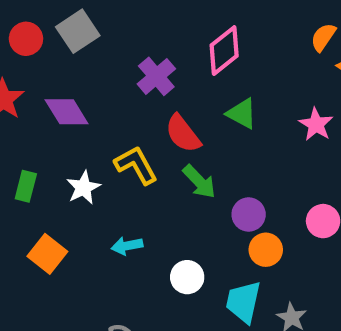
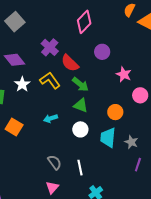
purple cross: (156, 76) -> (50, 47), moved
green triangle: (242, 114) -> (81, 105), moved
pink star: (316, 124) -> (124, 74), moved
white star: (83, 188) -> (22, 84), moved
purple circle: (249, 214) -> (102, 52), moved

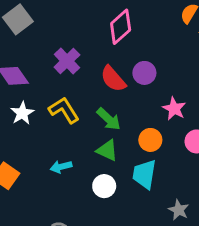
red semicircle: (70, 63) -> (113, 79), moved
orange circle: (115, 112) -> (150, 140), moved
cyan trapezoid: (108, 138) -> (144, 174), moved

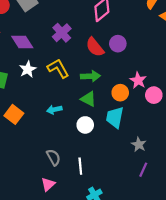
pink star: (174, 109) -> (138, 80), moved
green arrow: (109, 119) -> (90, 76), turned -48

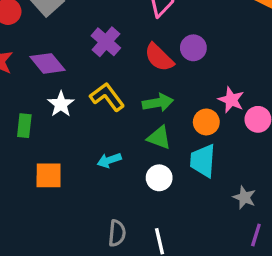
orange square: (14, 114) -> (49, 175), turned -30
gray semicircle: (53, 157) -> (117, 233), turned 42

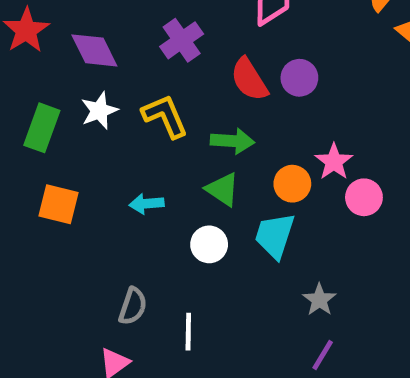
green rectangle: (24, 126) -> (42, 128), size x1.4

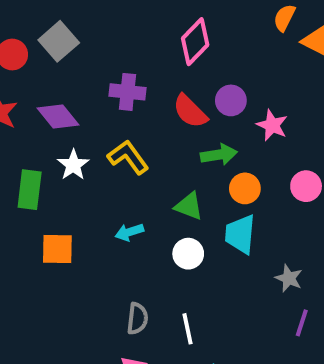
purple cross: (182, 40) -> (127, 92), turned -36
green arrow: (232, 141) -> (219, 155), moved
pink star: (334, 162) -> (272, 125), moved

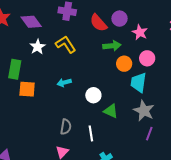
pink circle: (306, 186) -> (147, 58), moved
green rectangle: (30, 190) -> (15, 69), moved
green triangle: (189, 206) -> (111, 111), moved
cyan trapezoid: (240, 234) -> (138, 83), moved
gray star: (289, 278) -> (144, 111), size x1.5

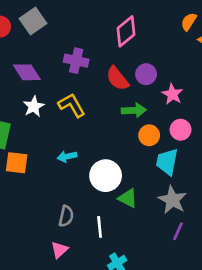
white circle: (93, 95) -> (106, 176), size x1.5

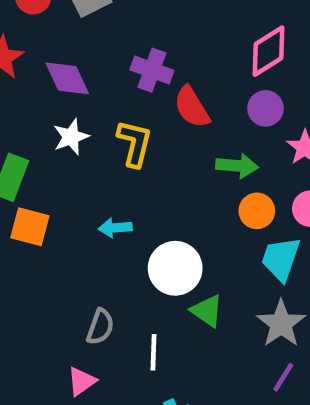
pink diamond: (126, 31) -> (269, 51), moved
red semicircle: (117, 79) -> (192, 107), moved
yellow L-shape: (72, 105) -> (135, 143), turned 36

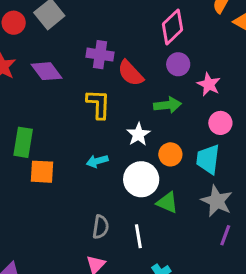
white star: (71, 137) -> (138, 134), moved
orange circle: (257, 211) -> (170, 154), moved

